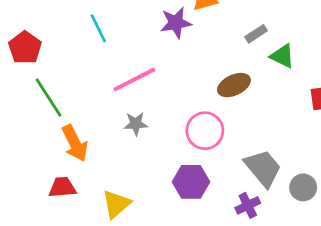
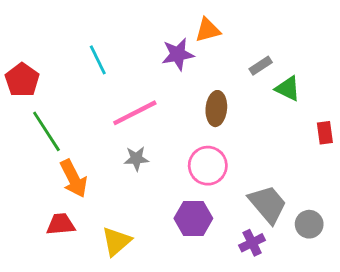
brown ellipse: (234, 85) -> (216, 109), moved, turned -60

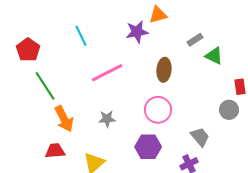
gray star: (136, 159) -> (107, 119), moved
gray trapezoid: (268, 204) -> (200, 137), size x0.7
gray circle: (309, 224) -> (229, 110), moved

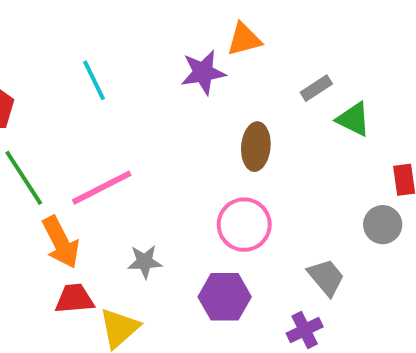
pink line: (107, 73) -> (102, 188), moved
gray star: (107, 119) -> (145, 262), moved
red trapezoid: (55, 151) -> (74, 299), moved

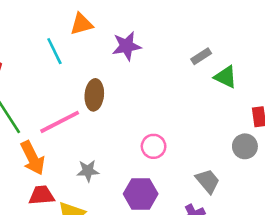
orange triangle: (244, 39) -> (81, 24), moved
brown ellipse: (256, 147) -> (94, 95), moved
pink circle: (244, 225) -> (154, 146), size x0.7

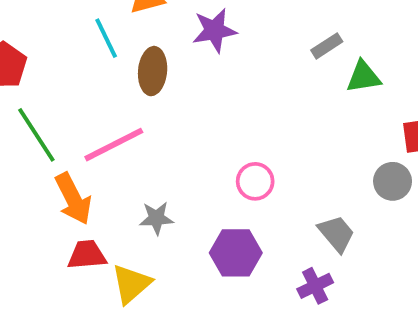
green triangle: (226, 77) -> (364, 77), turned -35
brown ellipse: (94, 95) -> (153, 71), moved

